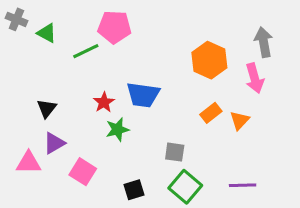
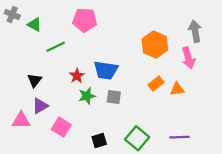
green line: (86, 51) -> (56, 47), moved
orange triangle: (240, 120) -> (177, 89), turned 40
gray square: (175, 152) -> (114, 97), moved

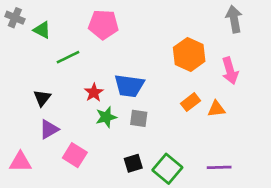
gray arrow: (195, 31) -> (234, 19), moved
pink triangle: (21, 120) -> (20, 162), moved
black square: (99, 140) -> (133, 163), moved

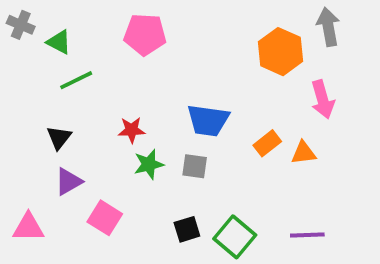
orange hexagon: (189, 54) -> (281, 52), moved
green line: (68, 57) -> (76, 80), moved
blue trapezoid: (129, 86) -> (208, 120), moved
red star: (94, 93) -> (132, 130), turned 30

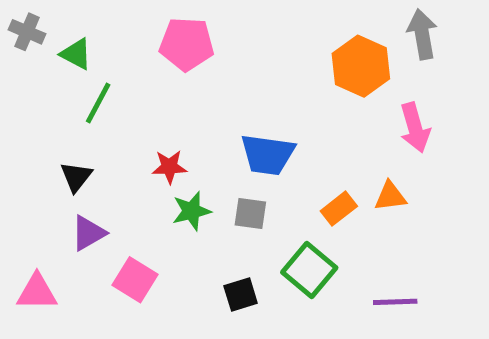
green line: (76, 80) -> (98, 103), turned -36
orange rectangle: (267, 143) -> (339, 209), moved
green square: (235, 237) -> (309, 270), moved

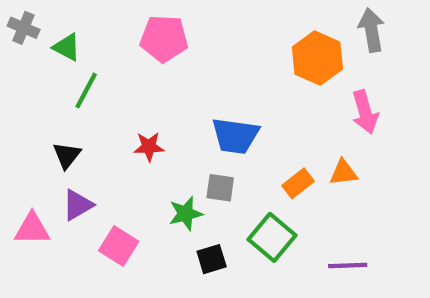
green star: (191, 211) -> (186, 214), moved
pink triangle: (37, 292) -> (32, 229), moved

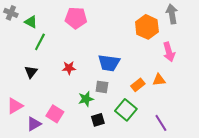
purple triangle: (78, 205) -> (34, 124), moved
pink triangle: (32, 229) -> (15, 106), turned -30
purple line: (348, 266) -> (161, 123), turned 60

